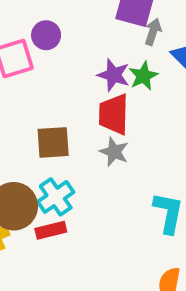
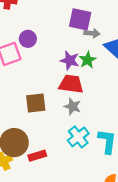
gray arrow: (153, 32) -> (92, 33), turned 80
red trapezoid: (114, 114) -> (71, 84), turned 100
cyan cross: (56, 197) -> (78, 137), moved

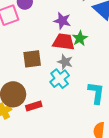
green star: (88, 60) -> (80, 38), moved
cyan cross: (78, 137) -> (60, 79), moved

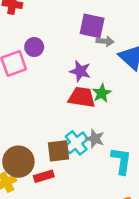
brown square: (32, 59) -> (58, 151), moved
gray star: (65, 62) -> (95, 139), moved

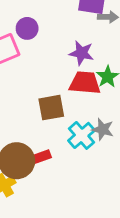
brown square: (58, 151) -> (51, 108), moved
red rectangle: (44, 176) -> (39, 157), moved

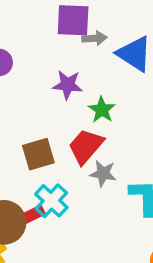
red trapezoid: (85, 83) -> (86, 146), moved, turned -48
cyan cross: (82, 135) -> (51, 201), moved

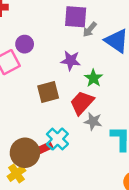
gray arrow: (94, 38) -> (90, 29), turned 133
brown square: (38, 154) -> (48, 92), moved

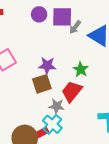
purple circle: (25, 44) -> (39, 14), moved
purple star: (71, 61) -> (47, 66), moved
gray star: (93, 121) -> (57, 106), moved

